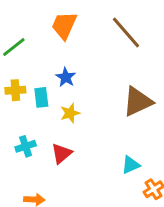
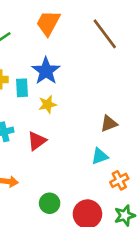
blue star: (66, 77) -> (46, 71), size x1.5
brown triangle: (138, 102) -> (109, 124), moved, size x0.6

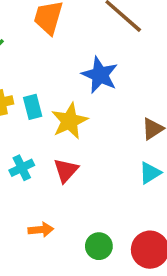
blue star: (46, 71) -> (100, 75), moved
yellow star: (47, 104) -> (70, 121), size x1.5

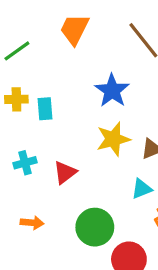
yellow star: (70, 121) -> (113, 139), moved
green circle: (99, 246) -> (95, 227), moved, size x1.5

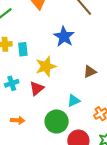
yellow star: (113, 139) -> (46, 66), moved
cyan triangle: (142, 189) -> (74, 101), moved

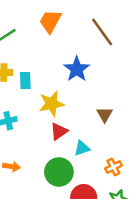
brown triangle: (90, 72) -> (105, 115), turned -40
red triangle: (37, 88) -> (59, 131), moved

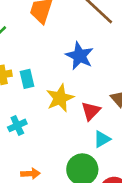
red triangle: (59, 131) -> (91, 111), moved

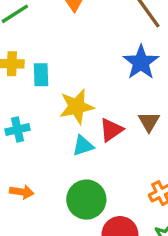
blue star: (80, 56) -> (141, 62), moved
cyan triangle: (102, 139) -> (83, 146), moved

